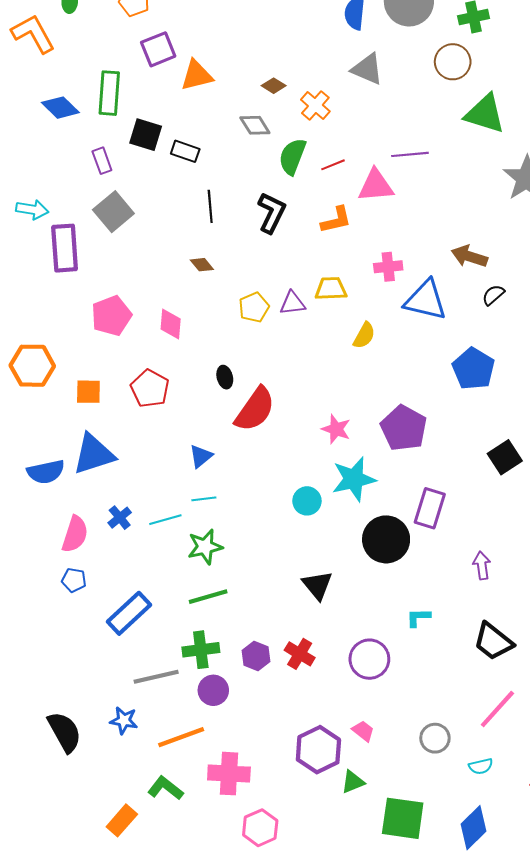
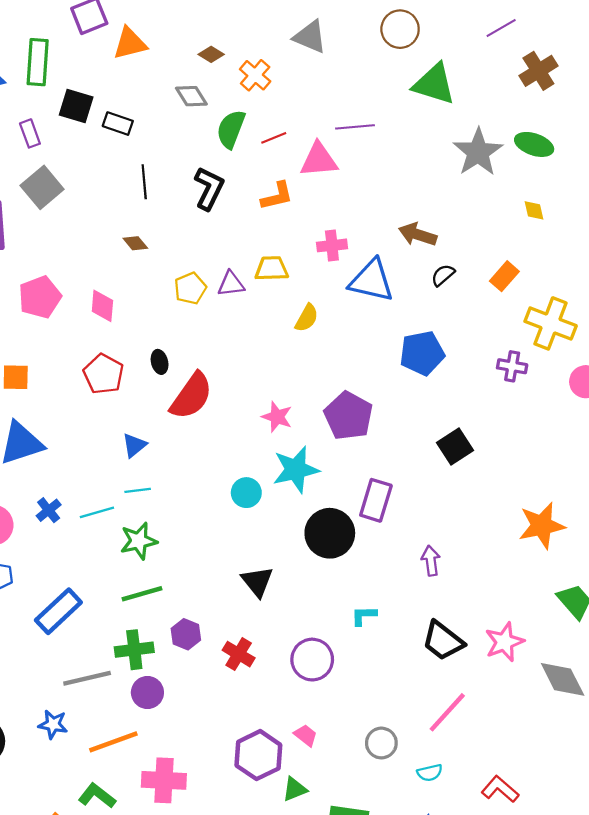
blue pentagon: (473, 369) -> (422, 353), turned 30
red pentagon: (150, 389) -> (104, 374), moved
purple hexagon: (256, 656) -> (186, 634), moved

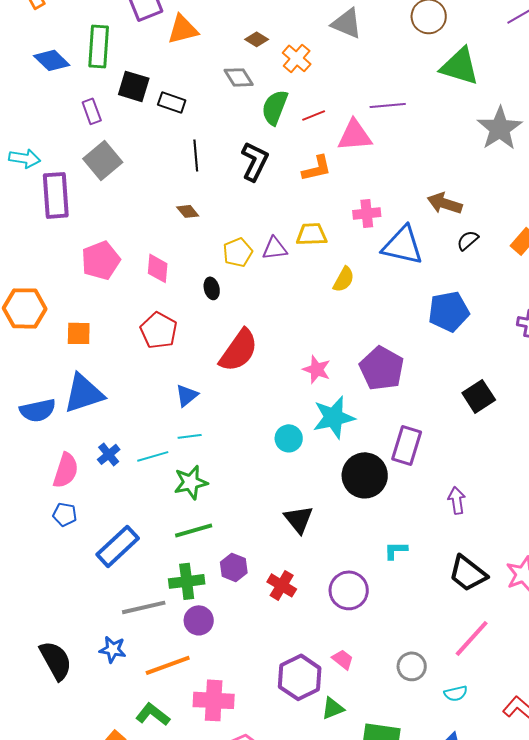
black ellipse: (160, 362) -> (212, 288), moved

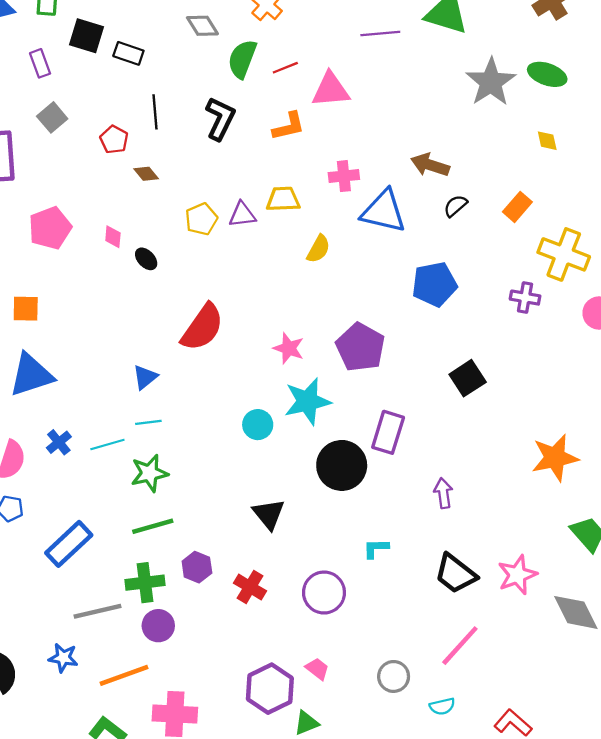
purple line: (388, 105) -> (380, 33), moved
gray square: (103, 160) -> (52, 117), size x0.7
pink diamond: (158, 268) -> (113, 237), size x0.7
black ellipse: (212, 288) -> (146, 259), moved, turned -30
red pentagon: (159, 330) -> (114, 140), moved, size x0.7

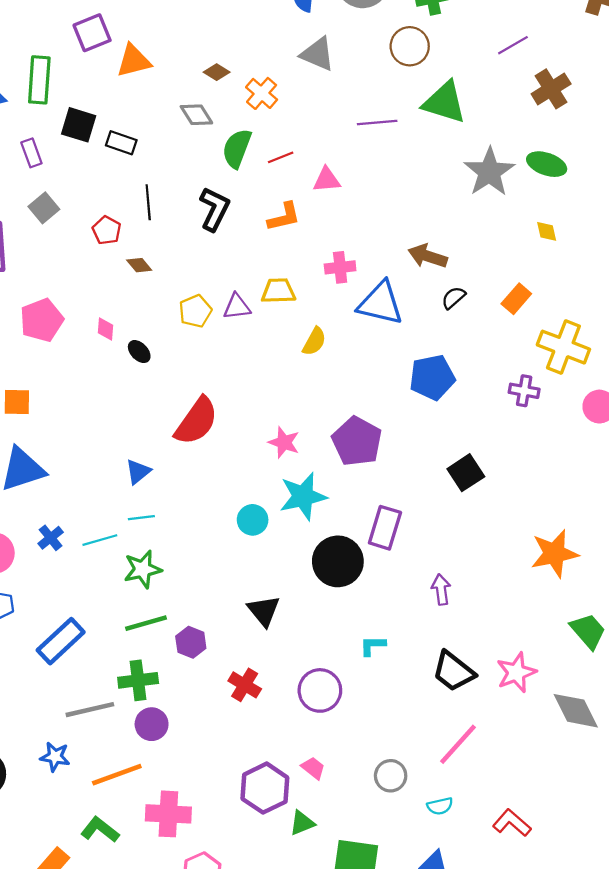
pink triangle: (331, 90) -> (327, 180), size x0.7
purple hexagon: (197, 567) -> (191, 642), moved

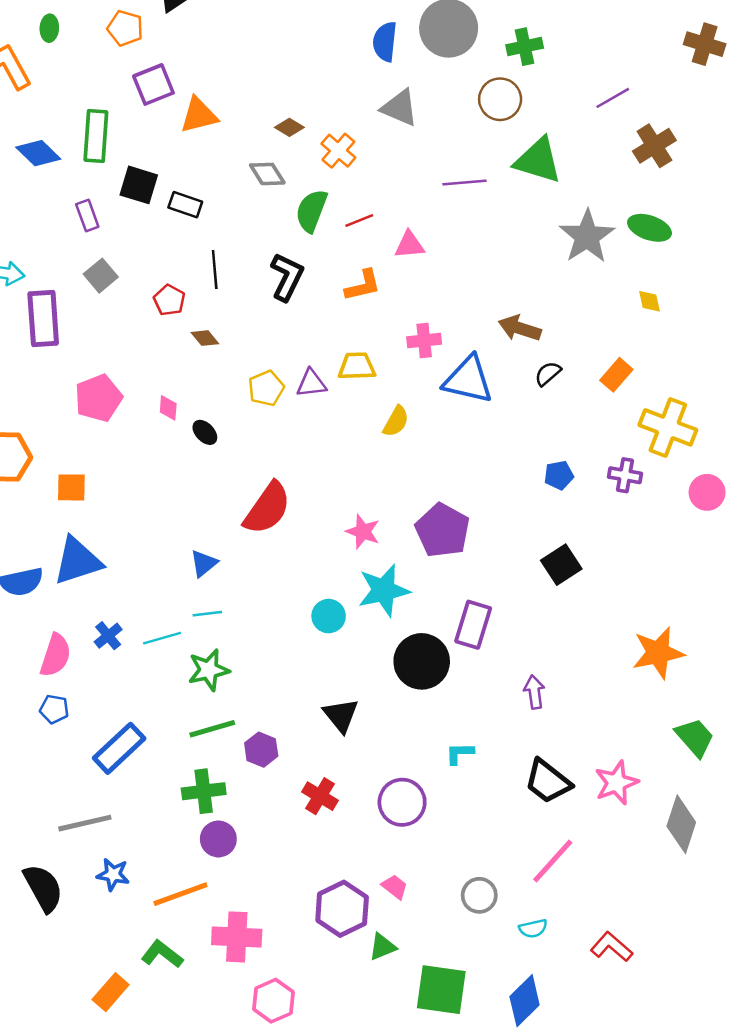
blue pentagon: (432, 377) -> (559, 475), moved, size x0.6
gray line: (90, 710) -> (85, 823), moved
gray diamond: (576, 711) -> (681, 824), turned 45

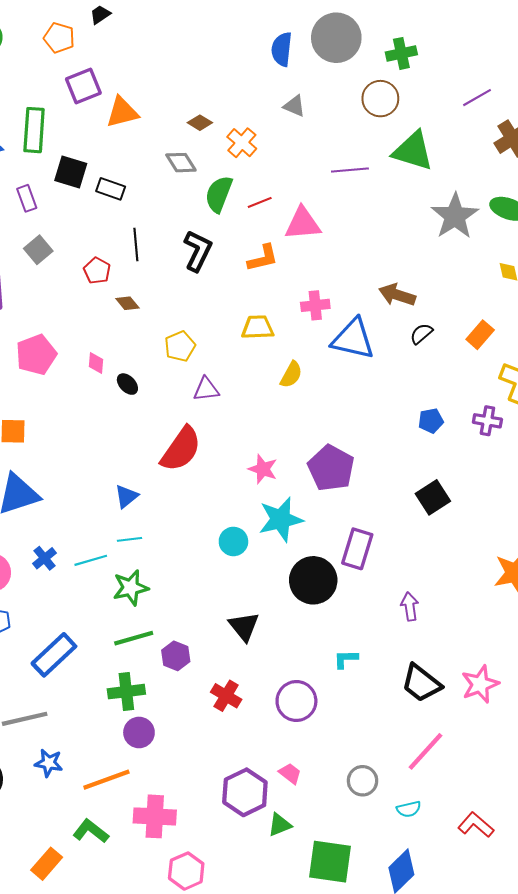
gray triangle: (400, 108) -> (294, 106), size x0.7
pink triangle: (409, 245) -> (303, 223), size x1.4
purple triangle: (311, 383) -> (206, 389), moved

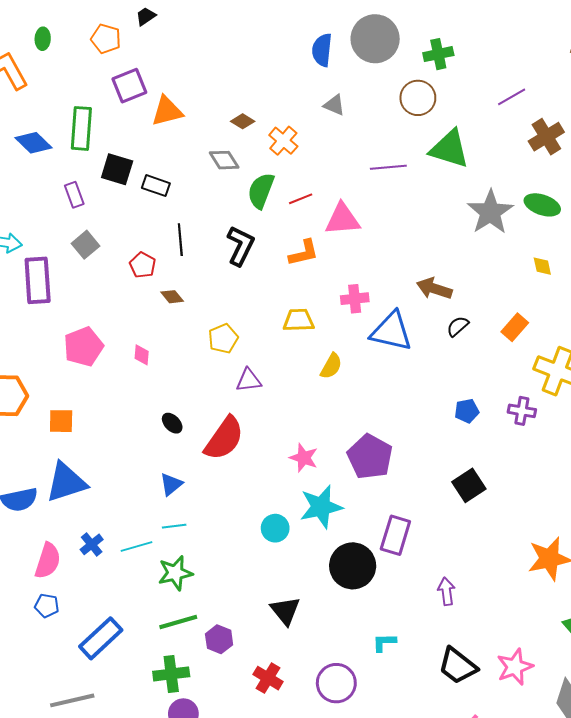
black ellipse: (127, 384) -> (172, 423), moved

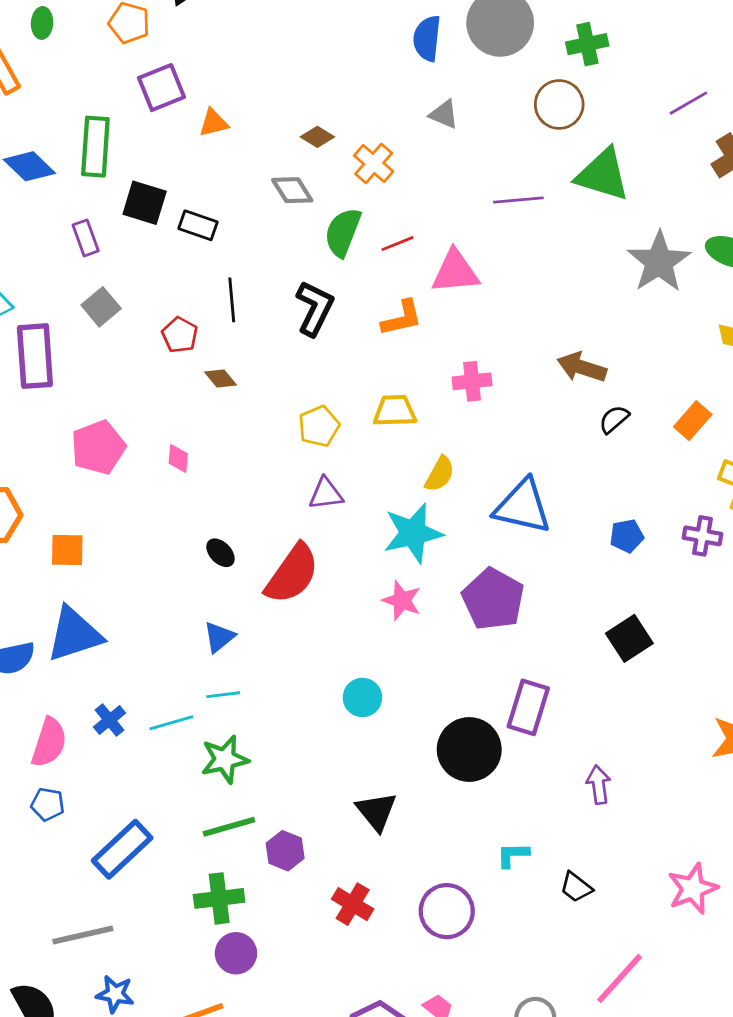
orange triangle: (167, 111) -> (213, 123), size x0.7
blue triangle: (391, 331) -> (523, 506), moved
yellow pentagon: (223, 339) -> (319, 426), moved
cyan star: (321, 507) -> (413, 533), moved
black trapezoid: (458, 666) -> (576, 887), moved, size x0.6

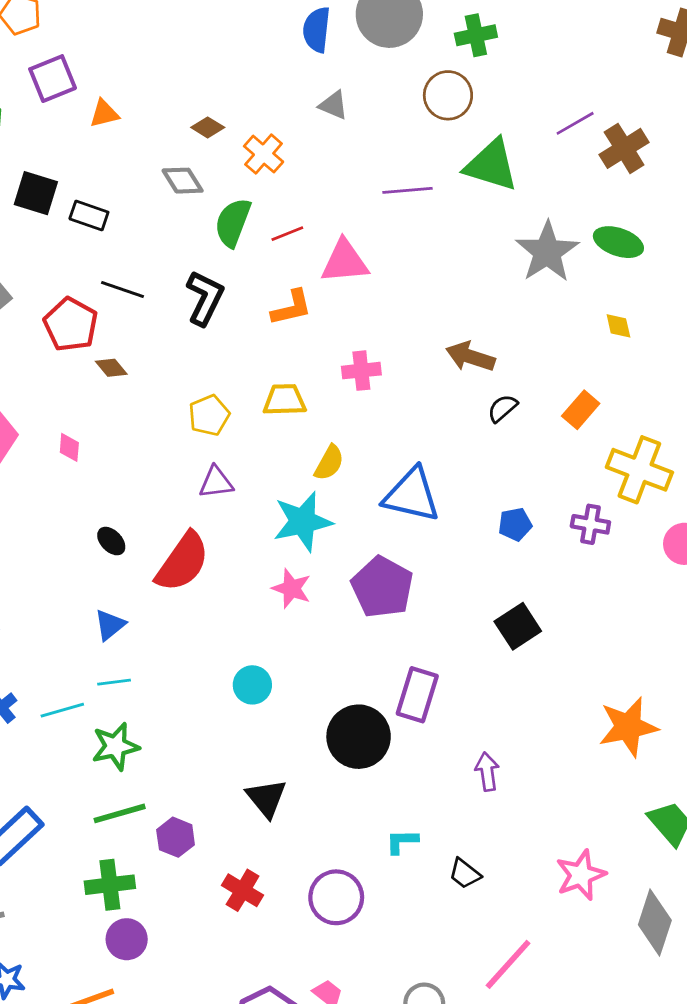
purple line: (688, 103) -> (575, 123), moved
black line: (232, 300) -> (122, 290), turned -66
red pentagon: (180, 335) -> (71, 324), size x1.5

